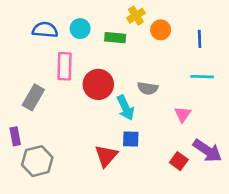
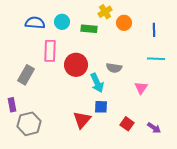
purple arrow: (207, 151) -> (154, 128), moved, size x0.6
red square: (179, 161) -> (127, 124), moved

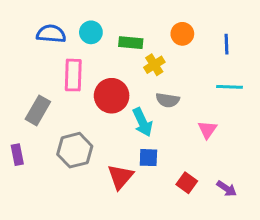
yellow cross: (105, 12) -> (154, 65), moved
gray hexagon: (29, 124) -> (75, 150), moved

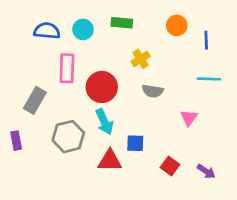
orange circle: (182, 34) -> (177, 25), moved
green rectangle: (131, 43) -> (122, 23), moved
cyan arrow: (143, 122) -> (104, 122), moved
red triangle: (120, 177) -> (110, 161), turned 50

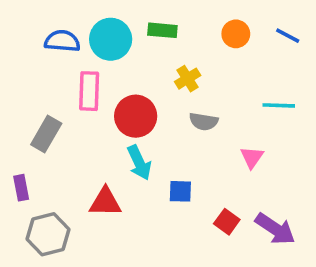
cyan circle: (83, 29) -> (111, 39), size x1.5
blue line: (206, 40) -> (288, 36), moved, turned -60
gray hexagon: (68, 137) -> (48, 234), moved
red triangle: (110, 161) -> (105, 202), moved
purple arrow: (206, 171) -> (275, 229), size x1.6

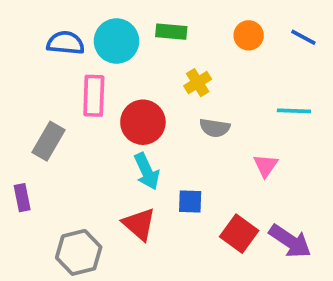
red triangle: (105, 202) -> (139, 224), moved, turned 40
red square: (227, 222) -> (239, 234), size x1.4
gray hexagon: (48, 234) -> (79, 252), moved

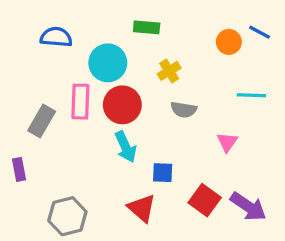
orange circle: (249, 35) -> (229, 42), moved
cyan circle: (116, 41) -> (108, 63), moved
pink rectangle: (94, 96) -> (80, 102), moved
red triangle: (139, 224) -> (142, 208), moved

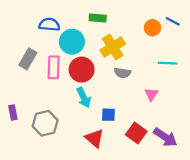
blue semicircle: (56, 37) -> (49, 25), moved
yellow cross: (169, 71) -> (113, 47), size x1.6
gray rectangle: (42, 121) -> (28, 59), moved
gray hexagon: (67, 216) -> (45, 123), moved

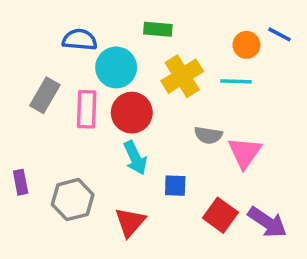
cyan line: (167, 63) -> (236, 81), moved
gray semicircle: (122, 73) -> (208, 135), moved
pink triangle: (151, 94) -> (245, 153), size x1.5
red triangle: (94, 138) -> (130, 222), moved, turned 30

